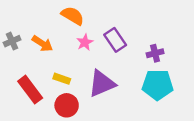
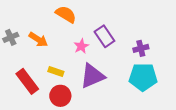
pink star: (85, 42) -> (81, 46), moved

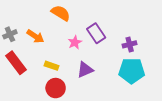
purple triangle: (92, 76) -> (85, 70), size x0.7
red rectangle: (27, 81) -> (16, 63), moved

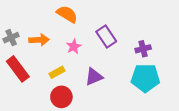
orange arrow: (35, 36) -> (39, 40), turned -36
pink star: (75, 42) -> (74, 47), moved
yellow rectangle: (52, 66) -> (57, 72), turned -48

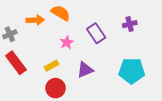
orange arrow: (39, 40) -> (35, 20), moved
purple cross: (143, 49) -> (130, 24), moved

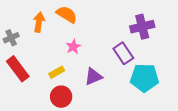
orange arrow: (35, 20) -> (39, 22), turned -78
purple cross: (130, 24) -> (142, 27), size x1.5
purple rectangle: (96, 33) -> (123, 53), moved

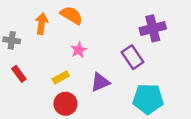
gray cross: (11, 38) -> (12, 40), turned 32
red rectangle: (18, 69) -> (19, 74), size x0.6
cyan pentagon: (144, 78) -> (148, 99), moved

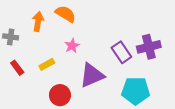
purple cross: (153, 28) -> (149, 47), moved
yellow rectangle: (61, 77) -> (47, 64), moved
purple triangle: (100, 82) -> (92, 75), size x1.4

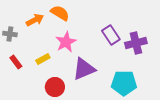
orange arrow: (38, 22) -> (35, 20), turned 54
pink star: (72, 46) -> (66, 42), size x1.5
purple rectangle: (121, 52) -> (111, 35), moved

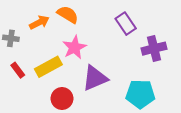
purple rectangle: (111, 35) -> (126, 24), moved
yellow rectangle: (43, 59) -> (48, 67), size x1.6

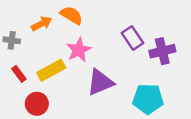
purple rectangle: (126, 24) -> (132, 38), moved
red circle: (62, 99) -> (37, 104), moved

